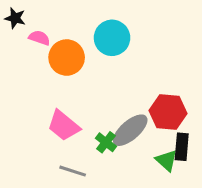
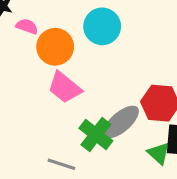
pink trapezoid: (64, 126) -> (65, 87), moved
green cross: (106, 142) -> (96, 135), size x1.5

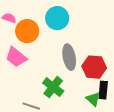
pink trapezoid: (65, 87) -> (16, 57), moved
gray ellipse: (121, 122) -> (69, 57), moved, turned -60

